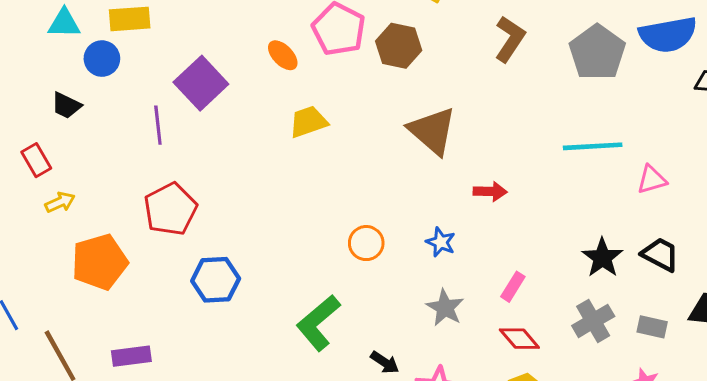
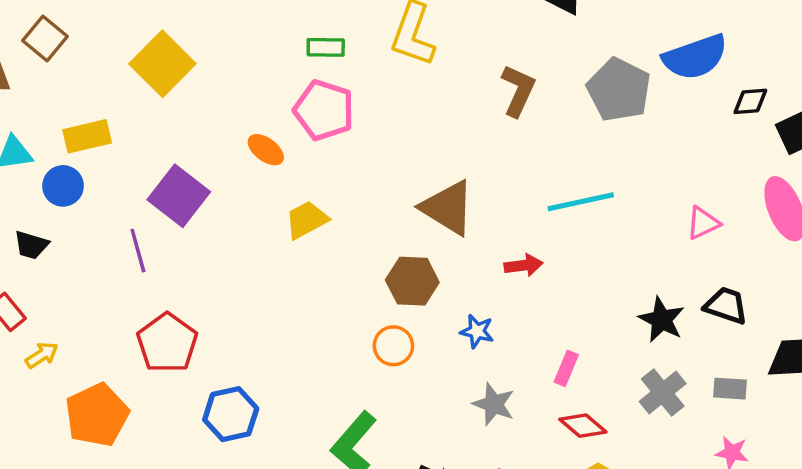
brown hexagon: (399, 46) -> (412, 281), moved
cyan line: (593, 146) -> (581, 202), moved

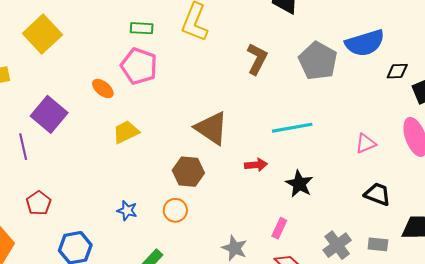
black star: (662, 320) -> (299, 184), moved
blue star: (477, 331) -> (127, 211), moved
red pentagon: (167, 343) -> (39, 203), size x0.7

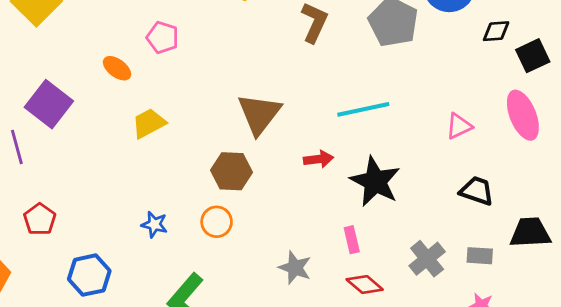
pink pentagon: (139, 66) -> (163, 37), size x0.7
brown triangle: (212, 128) -> (259, 114), turned 36
black star: (299, 184) -> (375, 181), size x1.4
pink rectangle: (279, 228) -> (352, 240), turned -36

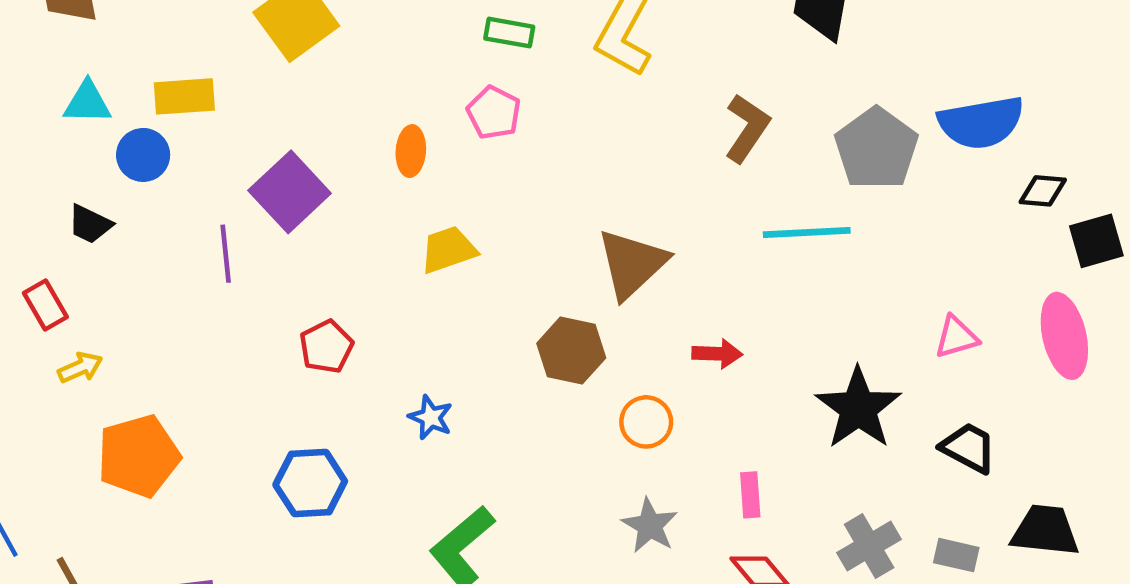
orange ellipse: (117, 68) -> (411, 151), turned 48
cyan line: (363, 109) -> (807, 232), moved
black star: (375, 181) -> (858, 408), moved
red pentagon: (40, 219) -> (326, 347), moved
orange circle: (217, 222) -> (646, 422), moved

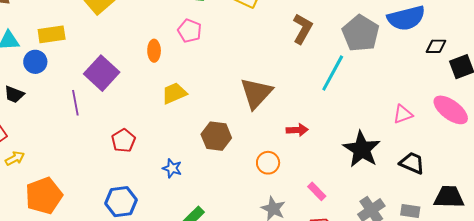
cyan line: (807, 232) -> (333, 73), turned -54
pink ellipse: (1064, 336) -> (451, 110), turned -36
brown hexagon: (571, 351) -> (216, 136), moved
pink rectangle: (750, 495) -> (317, 191), turned -36

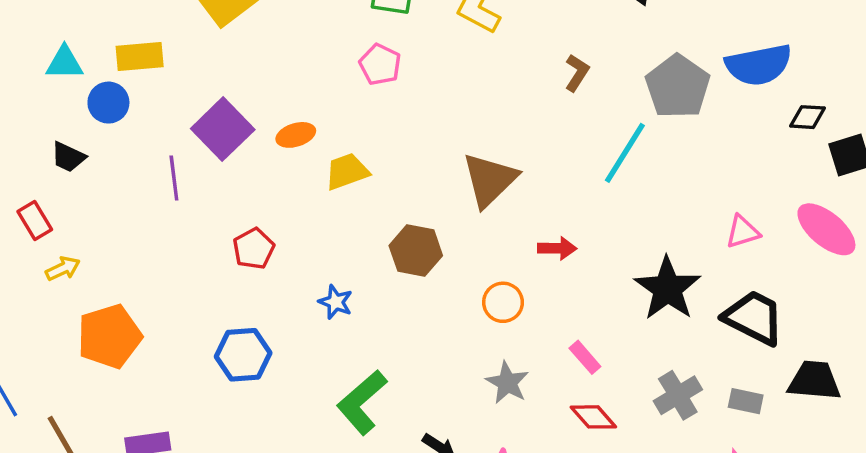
brown L-shape: (303, 29) -> (577, 73), size x0.7
orange ellipse: (154, 51) -> (296, 135), moved, turned 70
black trapezoid: (412, 163) -> (754, 318), size x1.4

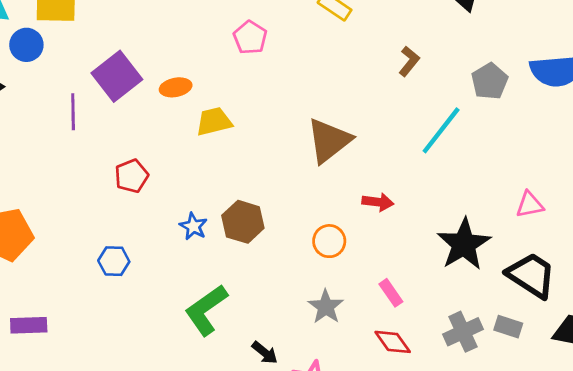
gray pentagon: (678, 87) -> (490, 81), size x0.7
brown hexagon: (416, 251) -> (243, 222), moved
blue hexagon: (243, 355) -> (114, 261), size x0.7
gray rectangle: (746, 401) -> (508, 327), moved

